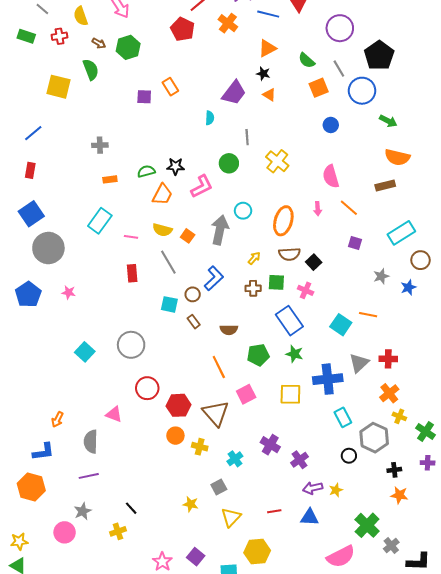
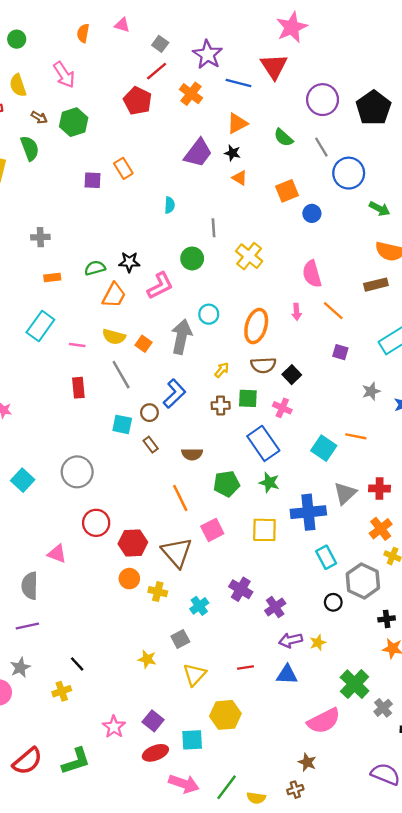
black pentagon: (379, 55) -> (374, 108), moved
orange square: (319, 88) -> (287, 191), moved
purple trapezoid: (234, 93) -> (198, 153), moved

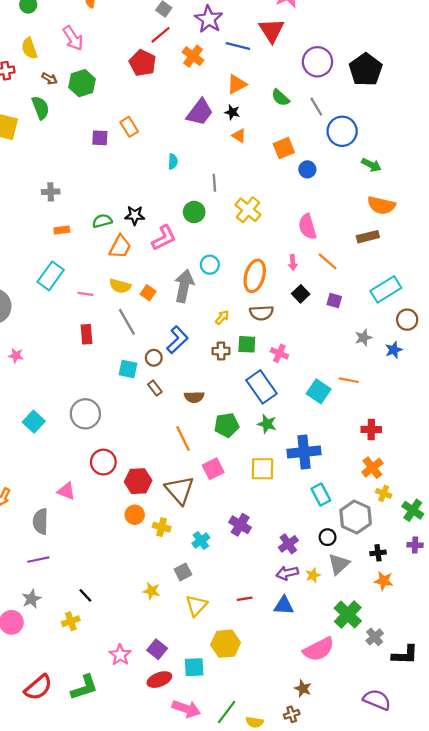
black square: (292, 375) -> (301, 294), moved
gray triangle: (345, 493) -> (339, 564), moved
purple cross: (275, 607) -> (288, 544), moved

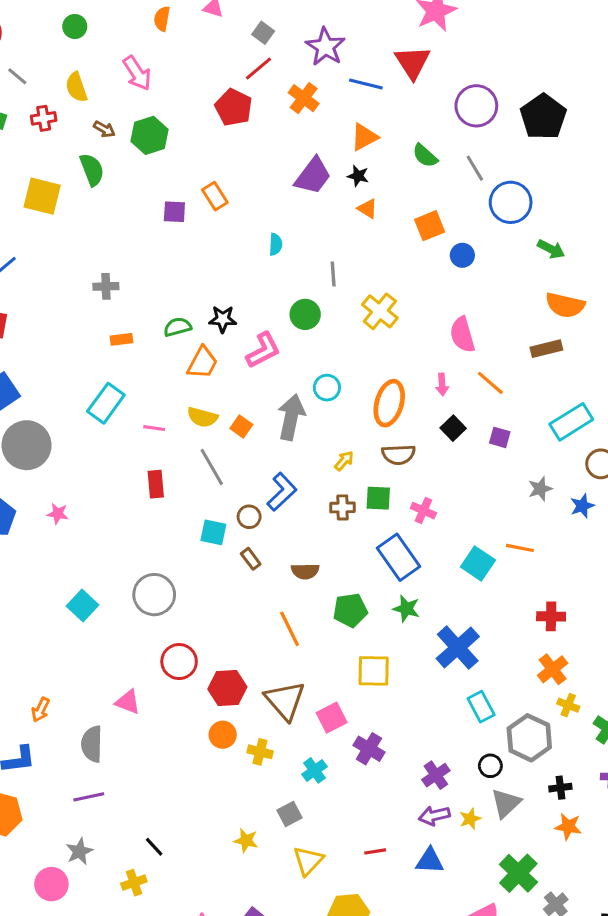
blue cross: (304, 452) -> (458, 648), turned -36
pink square: (213, 469) -> (332, 718), moved
yellow square: (263, 469) -> (374, 671), moved

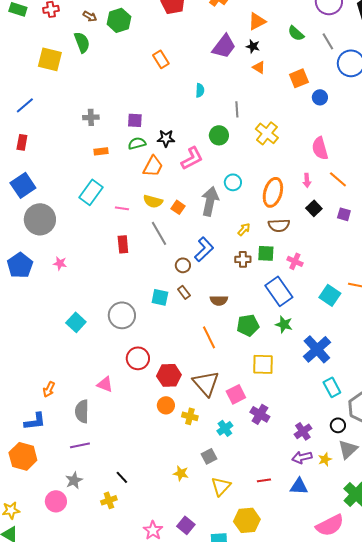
purple square: (174, 212) -> (135, 120), moved
cyan square: (213, 532) -> (160, 297), moved

